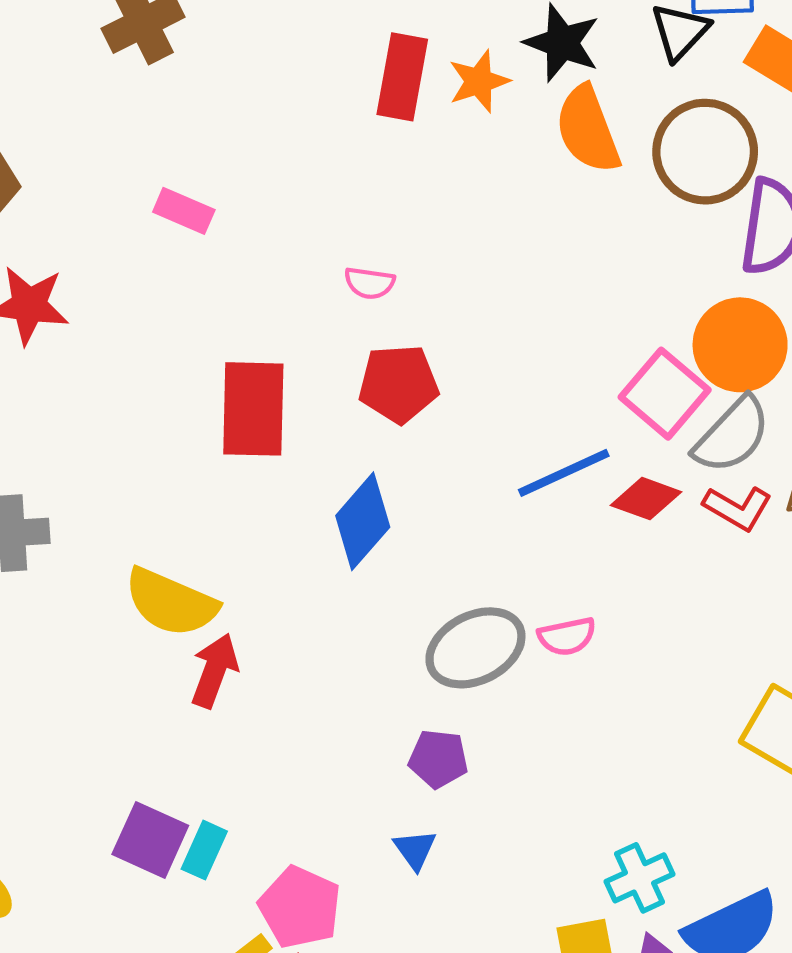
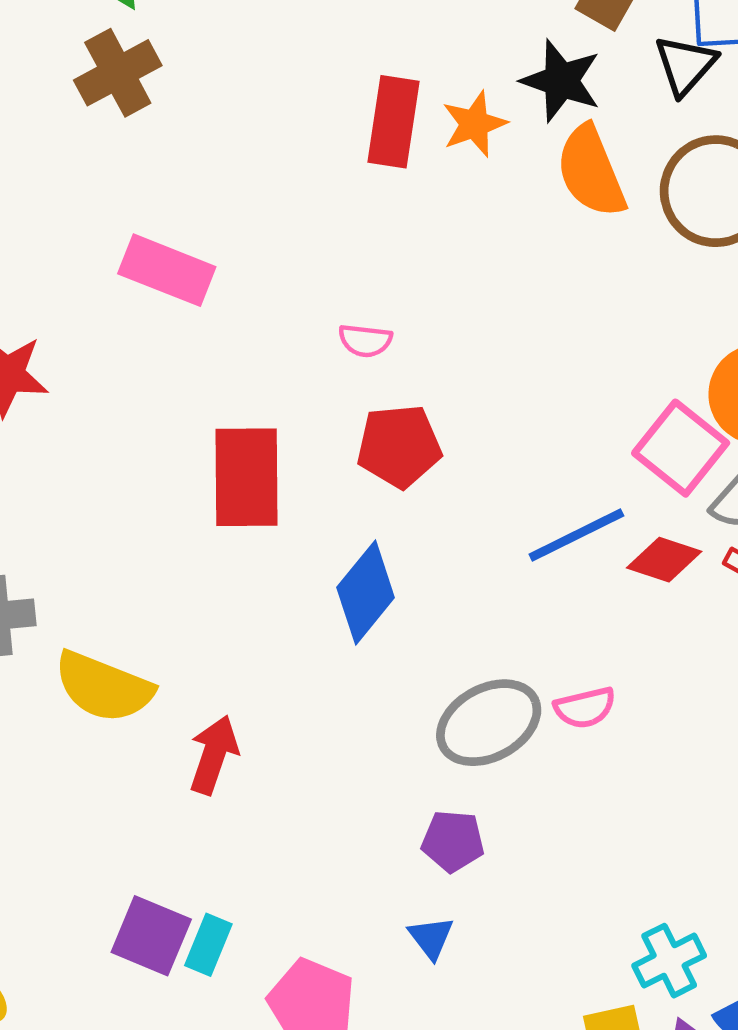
pink rectangle: (184, 211) -> (167, 270), size x1.5
yellow semicircle: (171, 602) -> (104, 687), moved

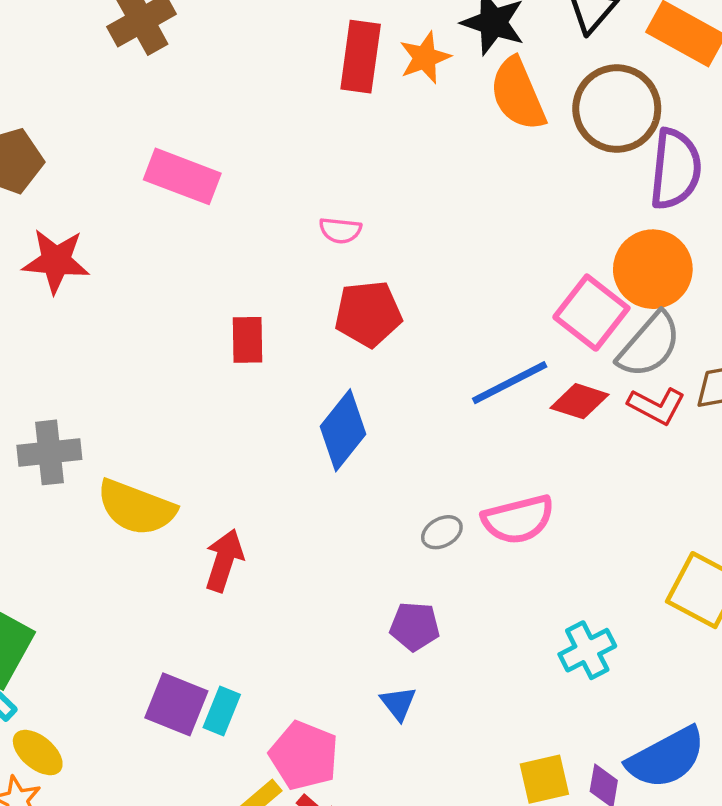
red rectangle: (246, 477) -> (247, 340), size x0.6
pink semicircle: (585, 708) -> (518, 519), size x1.5
gray ellipse: (489, 723) -> (442, 532), size x0.5
cyan cross: (669, 961) -> (587, 650), moved

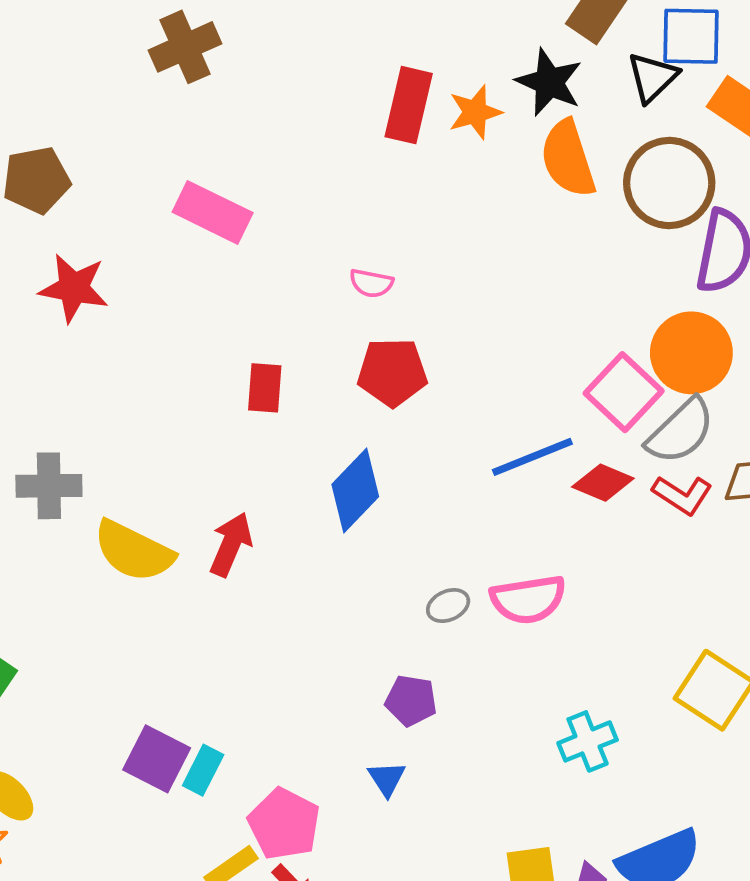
red arrow: (224, 560) -> (231, 544), moved

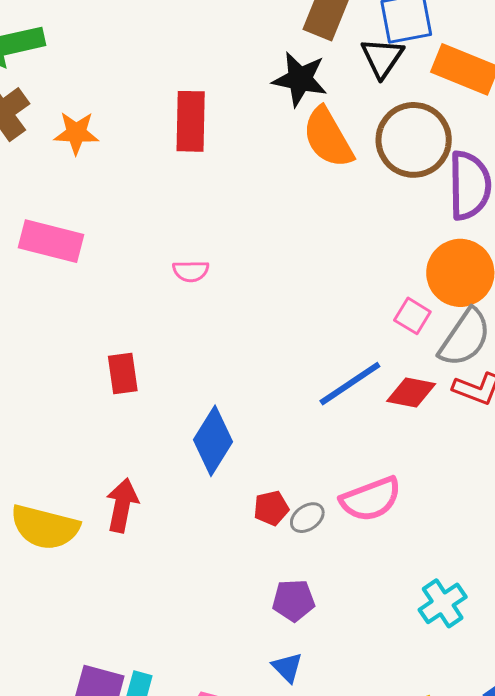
orange star: (475, 112) -> (76, 133), moved, turned 30
red pentagon: (392, 372) -> (271, 508), moved, size x0.6
pink square: (624, 392) -> (412, 316), size x0.6

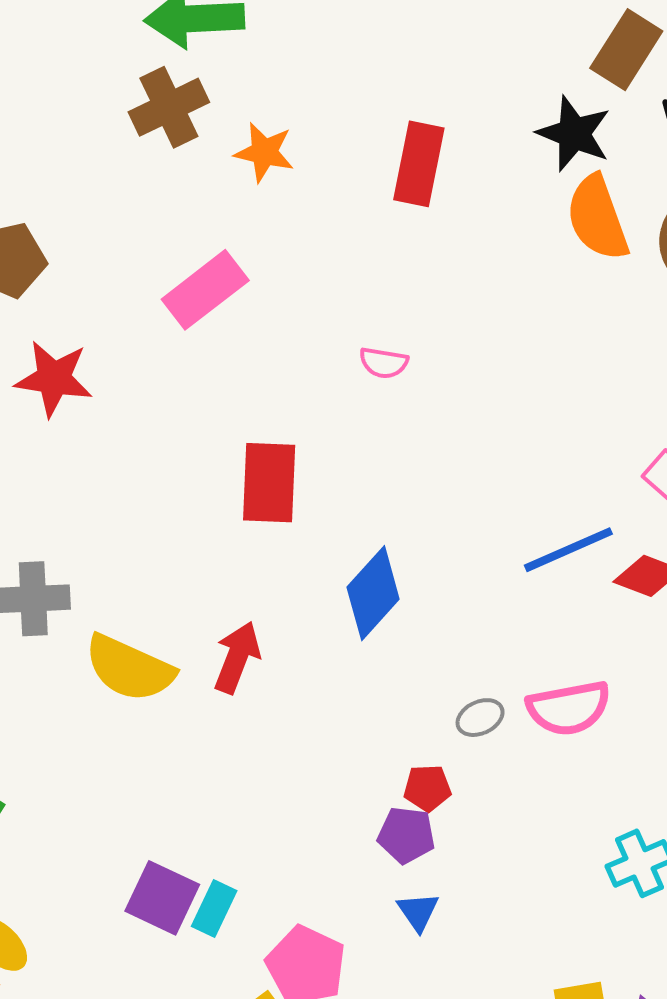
pink rectangle: (51, 241) -> (205, 290), turned -62
red rectangle: (123, 374) -> (269, 483), size x1.5
red pentagon: (271, 508) -> (427, 788), moved
purple pentagon: (294, 600) -> (406, 835), moved

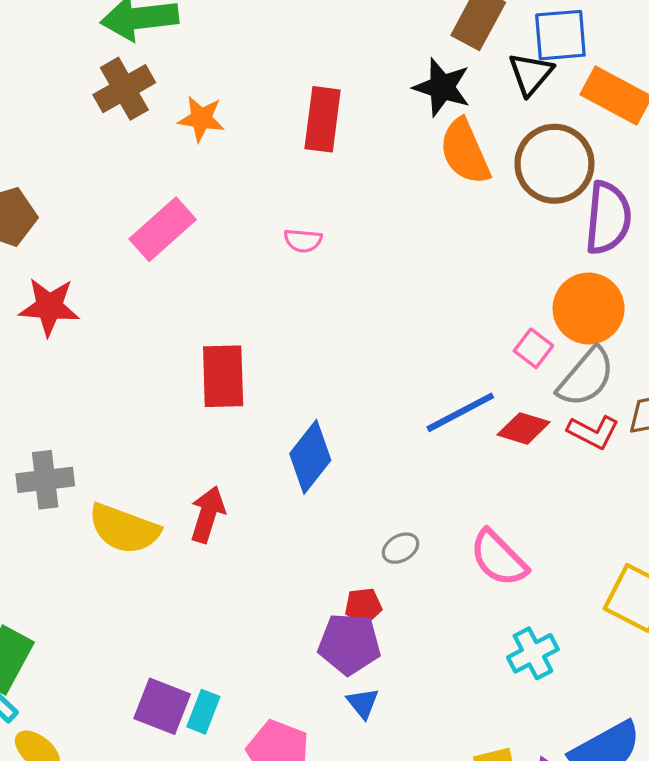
pink semicircle: (384, 363) -> (303, 241), moved
pink semicircle: (569, 708) -> (499, 558), moved, turned 60
purple pentagon: (406, 835) -> (349, 644), size x1.4

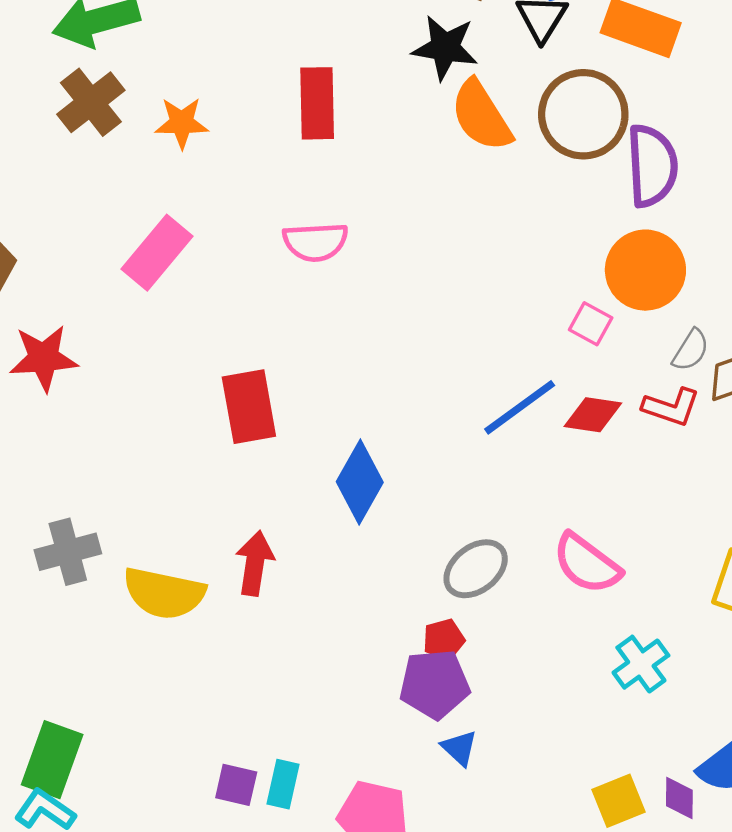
pink semicircle: (303, 241) -> (315, 242), size x1.5
gray semicircle: (586, 377) -> (691, 350), moved, size x0.6
gray ellipse: (400, 548) -> (476, 569), size x1.6
purple square: (162, 706) -> (236, 785), size x0.7

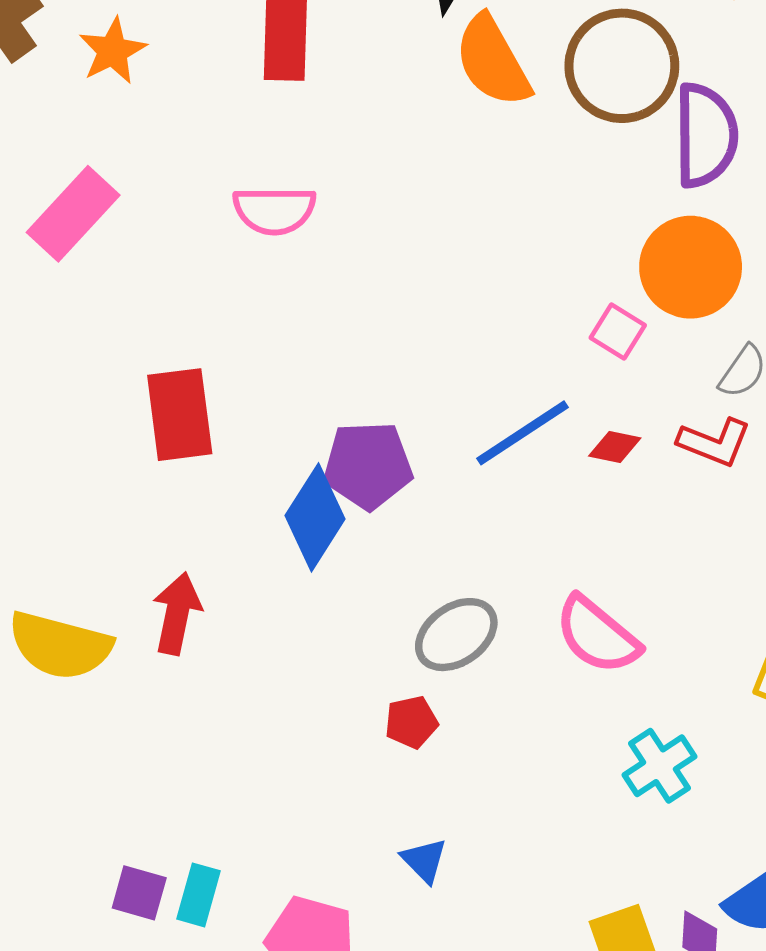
orange star: (182, 123) -> (113, 51), turned -30
red diamond: (593, 415) -> (615, 447), size x0.7
purple pentagon: (435, 684) -> (368, 465), moved

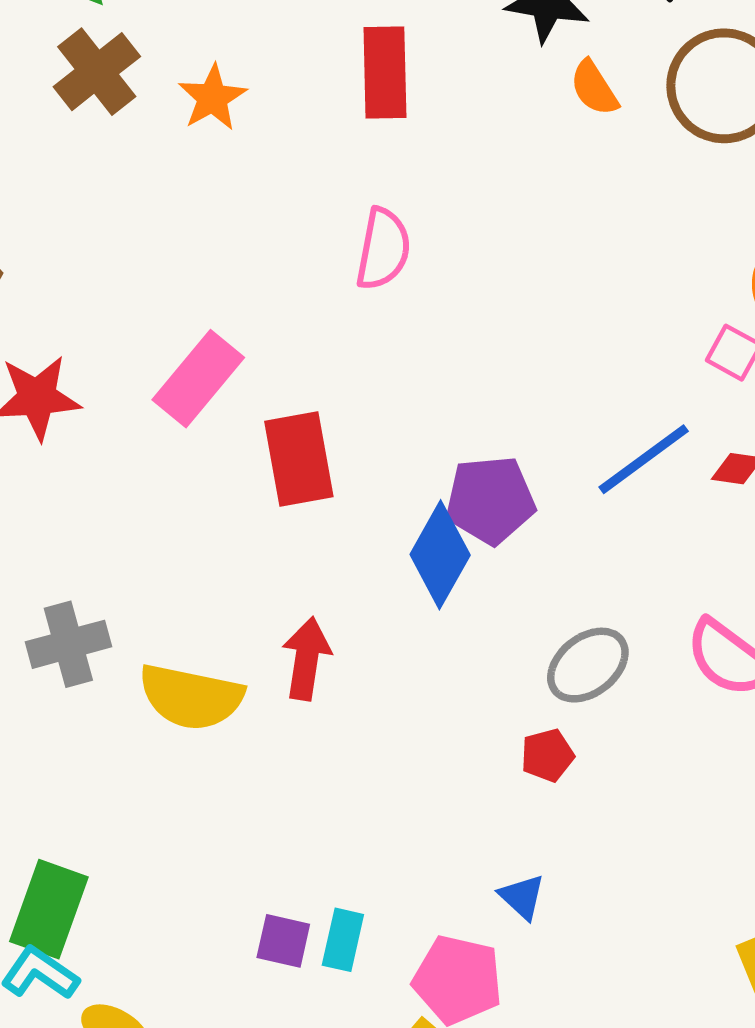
orange semicircle: (493, 61) -> (594, 88), size x0.6
pink semicircle: (274, 210) -> (383, 249), turned -76
pink rectangle: (73, 214) -> (198, 379), moved
blue triangle: (424, 860) -> (522, 897), moved

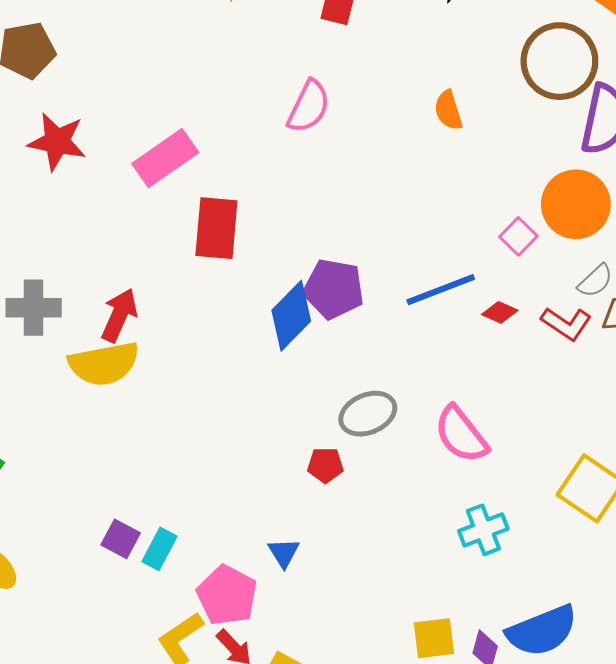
orange semicircle: (594, 88) -> (448, 110), moved
red arrow: (307, 659) -> (119, 315), moved
yellow semicircle: (191, 697) -> (104, 364), turned -38

